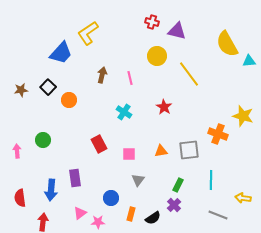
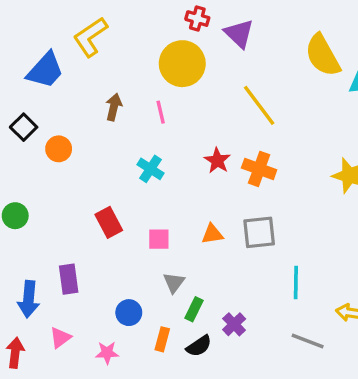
purple triangle: (177, 31) -> (239, 34), turned 30
yellow circle: (157, 56) -> (182, 64), moved, size x1.4
orange cross: (218, 134) -> (259, 169), moved
green rectangle: (178, 185) -> (194, 309), moved
pink triangle: (80, 213) -> (60, 338), moved

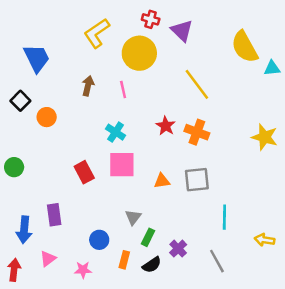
yellow L-shape: (90, 37) -> (97, 33), moved
blue trapezoid: (45, 70) -> (37, 58), turned -68
pink square: (159, 239) -> (122, 165), moved, size x1.6
gray line: (308, 341) -> (217, 261), moved, turned 40

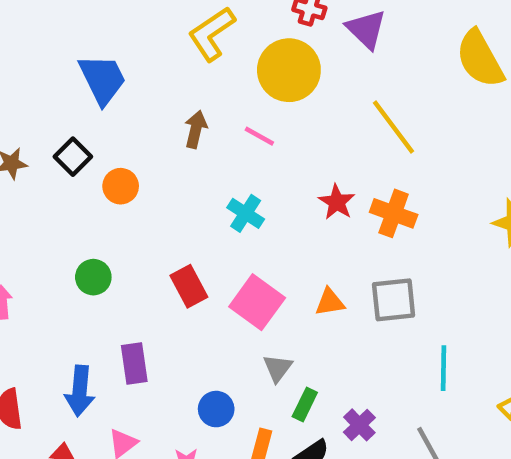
pink line: (123, 89) -> (259, 136), turned -48
pink square: (122, 165) -> (257, 302), moved, turned 36
green circle: (14, 167) -> (93, 277), moved

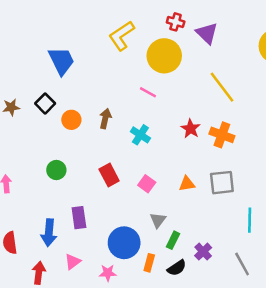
brown arrow: (196, 129) -> (105, 119), moved
pink square: (257, 302) -> (147, 184), size x0.6
blue circle: (216, 409) -> (124, 243), size x1.6

